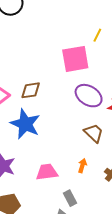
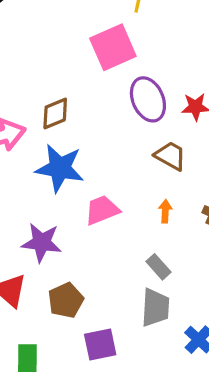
purple ellipse: (89, 96) -> (148, 99), turned 48
pink trapezoid: (47, 172) -> (102, 210), moved

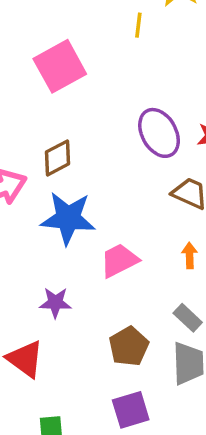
pink square: (113, 47) -> (60, 66), moved
purple star: (42, 242) -> (55, 303), size x0.7
brown pentagon: (66, 300) -> (129, 346), moved

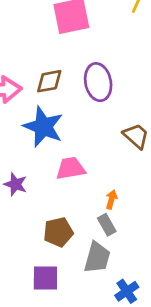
purple ellipse: (159, 133) -> (98, 82), moved
orange arrow: (190, 255) -> (111, 199), moved

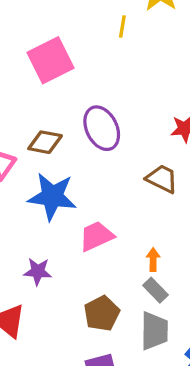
brown diamond: (49, 81) -> (45, 142), turned 36

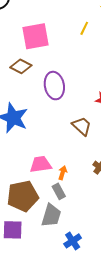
brown diamond: (45, 142) -> (21, 66), moved
pink trapezoid: (96, 236) -> (41, 164), moved
brown pentagon: (102, 313) -> (23, 196), size x1.4

